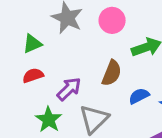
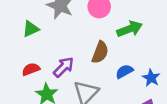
red semicircle: (33, 75) -> (31, 69), moved

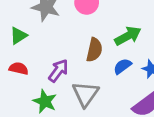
green arrow: (130, 29) -> (128, 36), moved
red semicircle: (31, 69) -> (19, 68), moved, turned 42

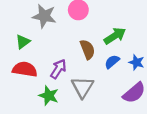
brown semicircle: (94, 50) -> (87, 49), turned -30
red semicircle: (19, 68) -> (25, 69), size x1.5

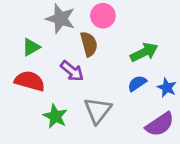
brown semicircle: (87, 49) -> (89, 44), moved
purple arrow: (58, 69) -> (72, 71), moved, turned 90

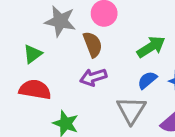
purple arrow: (72, 71) -> (93, 77), moved, turned 130
gray triangle: (98, 110) -> (131, 110), moved

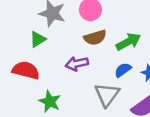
brown semicircle: (93, 44) -> (95, 38), moved, turned 90
green triangle: (33, 54) -> (38, 39), moved

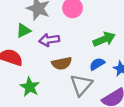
brown semicircle: (95, 38) -> (62, 63), moved
purple arrow: (77, 64) -> (49, 40), moved

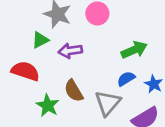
brown semicircle: (62, 63) -> (74, 91), moved, turned 72

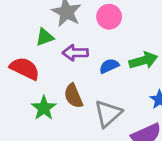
blue semicircle: (126, 79) -> (109, 66), moved

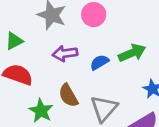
green triangle: (45, 37) -> (14, 41), moved

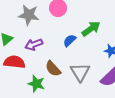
purple arrow: (65, 53) -> (34, 45), moved

